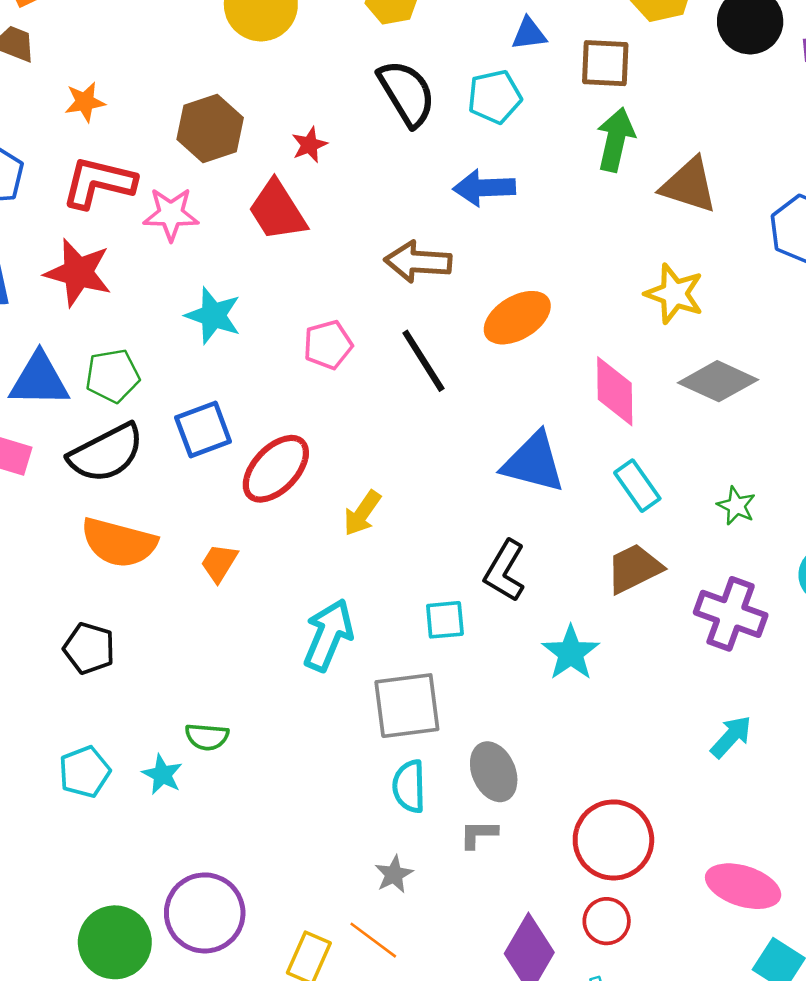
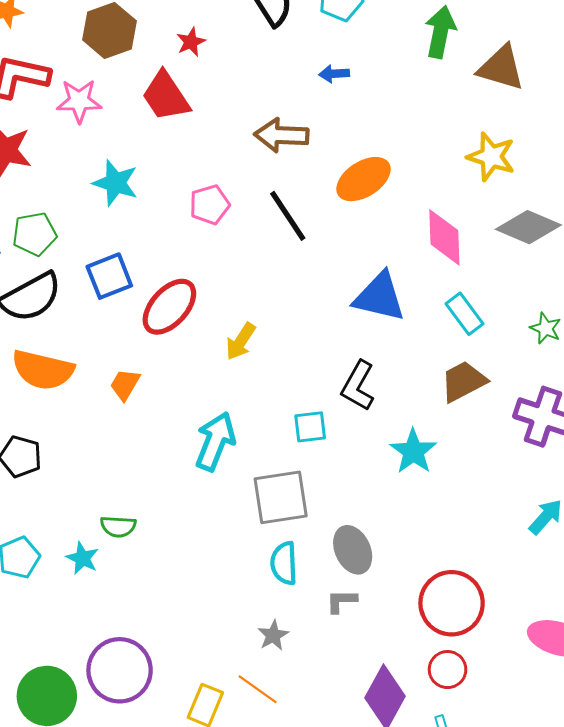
blue arrow: (484, 188) -> (334, 74), size x0.6

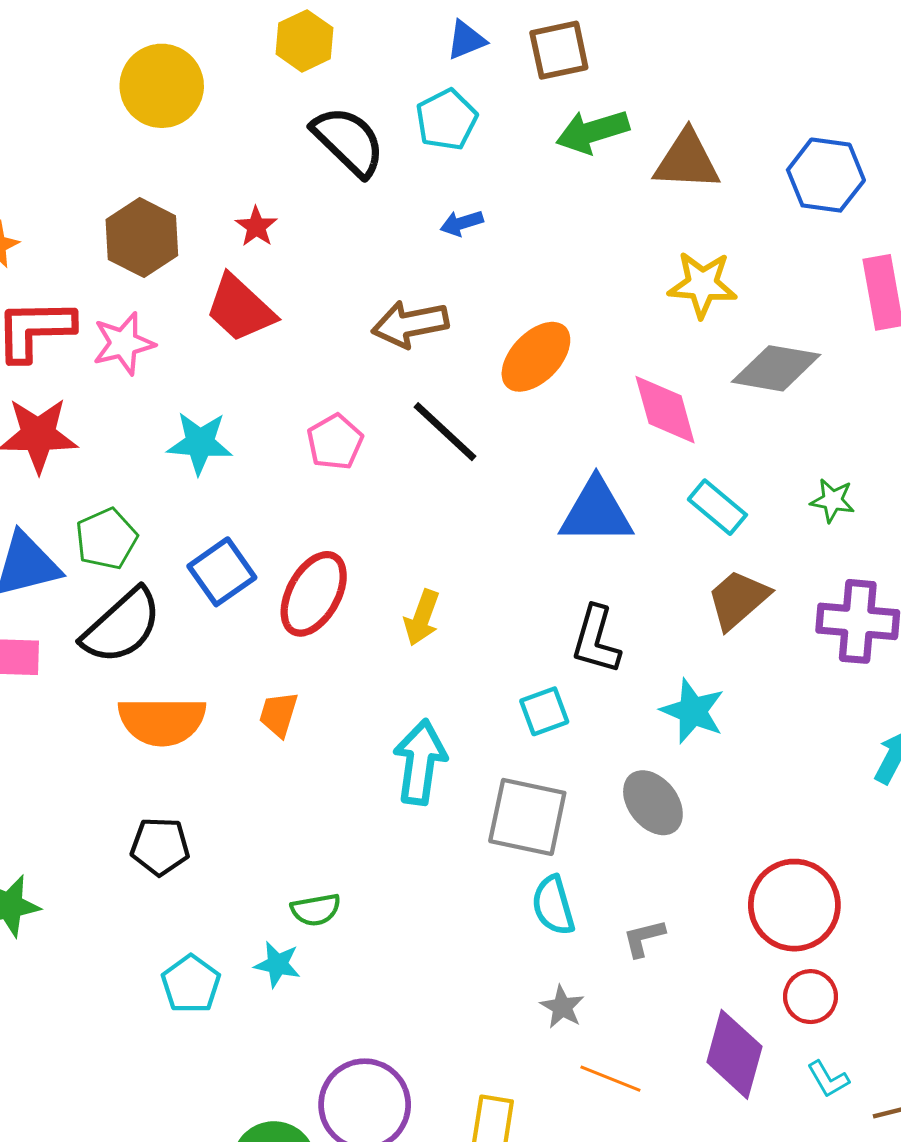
green arrow: (440, 32) -> (593, 132), turned -105
gray square: (281, 497) -> (527, 817), turned 34
gray ellipse: (353, 550) -> (653, 803), moved
orange line: (258, 689) -> (610, 1079), moved

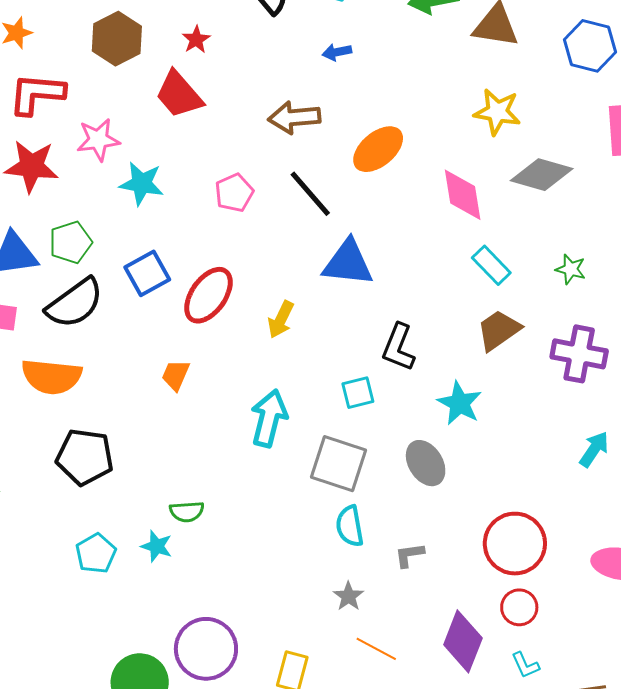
pink star: (124, 343) -> (98, 140), moved
blue triangle: (596, 512) -> (348, 263), moved
orange semicircle: (162, 721) -> (52, 377), moved
black pentagon: (160, 846) -> (85, 457), size x1.4

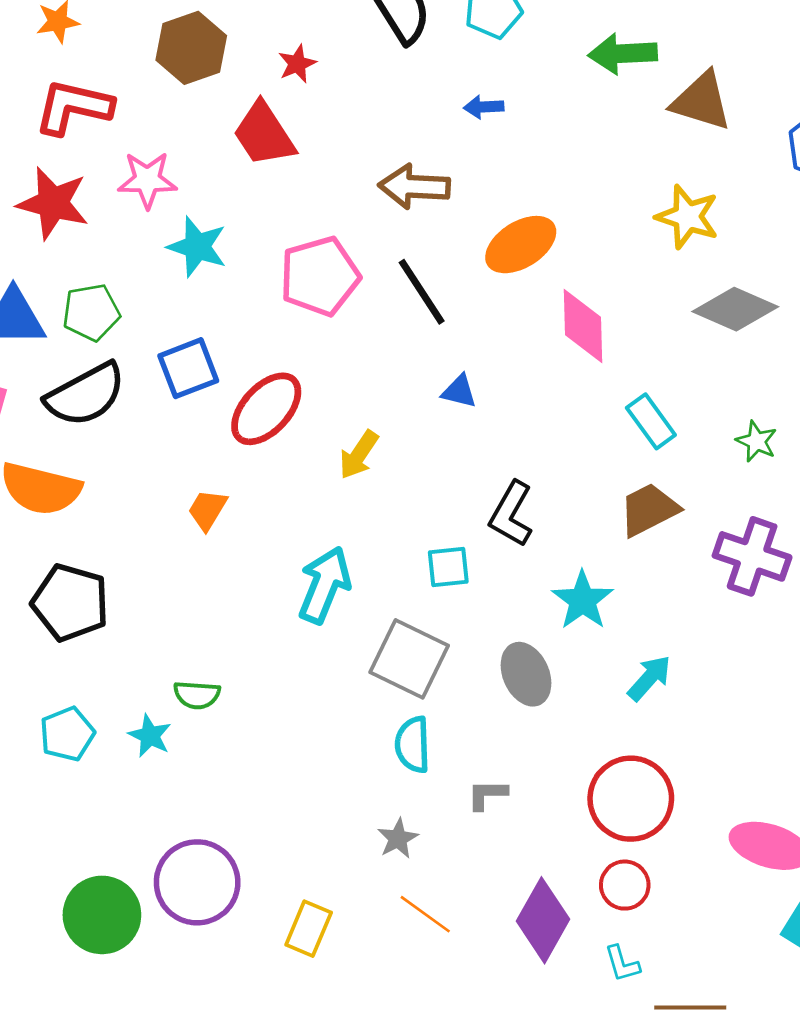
pink pentagon: (234, 193) -> (320, 276), size x1.5
pink diamond: (463, 195) -> (583, 326), moved
blue triangle: (348, 263) -> (459, 391), size x0.5
cyan arrow: (594, 449) -> (649, 678), moved

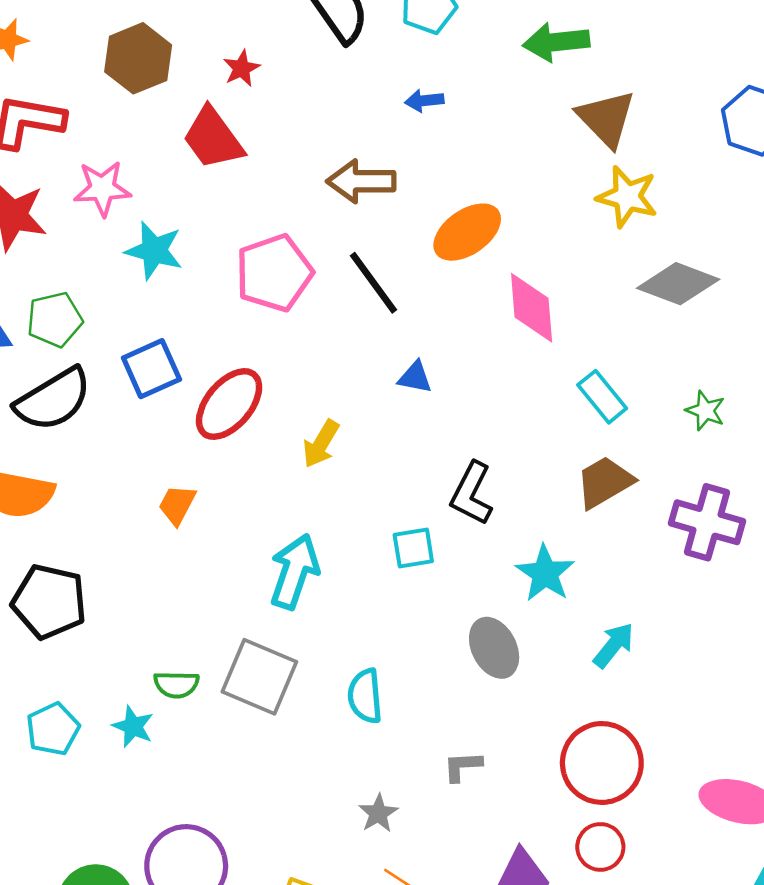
brown triangle: (701, 101) -> (606, 118), moved, turned 32
gray square: (409, 659) -> (259, 677), moved
cyan semicircle: (413, 745) -> (365, 696), moved

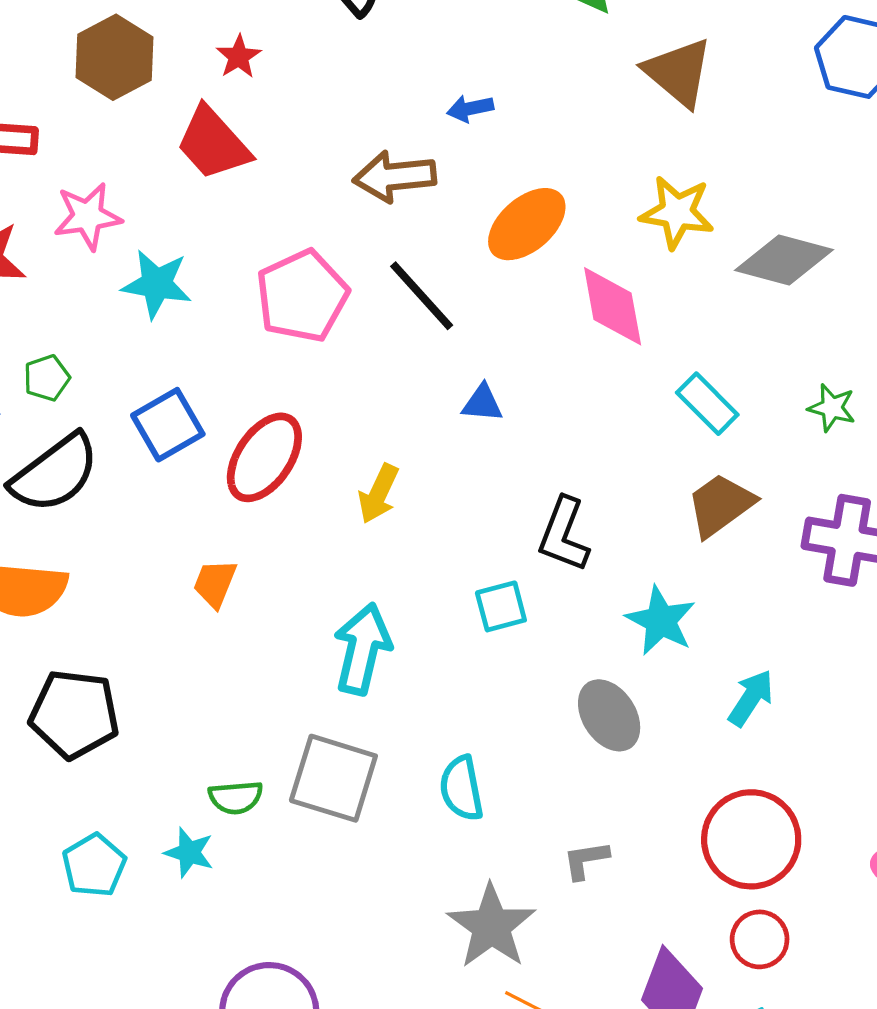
blue arrow: (424, 101) -> (470, 108), moved
yellow star: (627, 197) -> (677, 212), moved
green pentagon: (55, 319) -> (47, 378), size x0.7
gray star: (378, 813) -> (491, 926), size x1.8

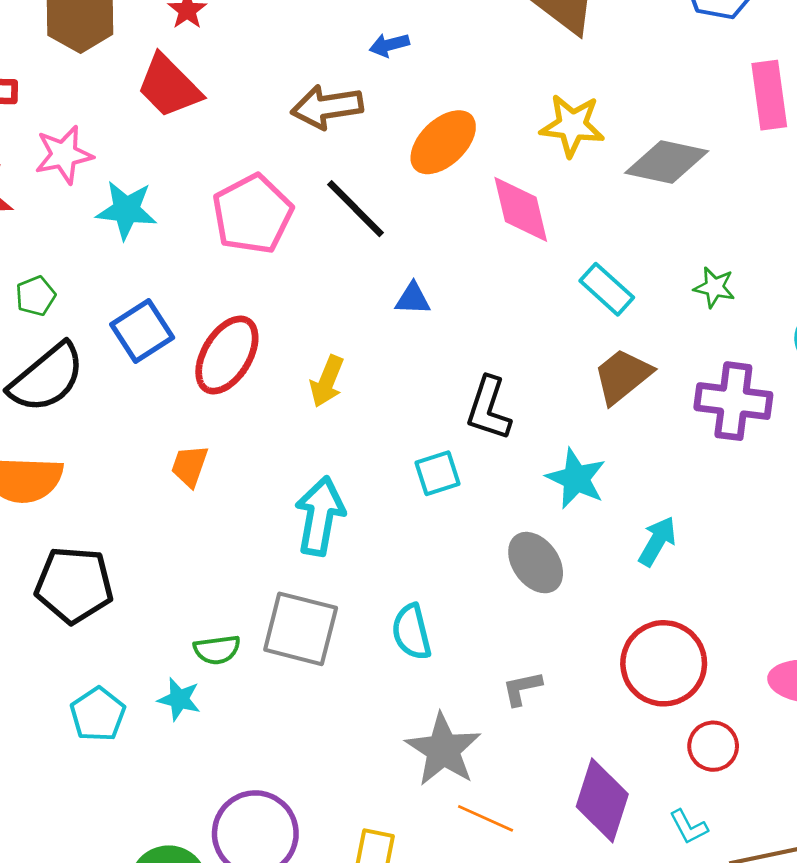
red circle: (760, 939) -> (713, 746), moved

